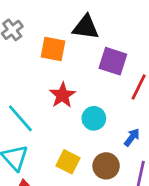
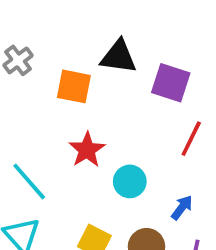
purple square: (113, 61) -> (171, 83), moved

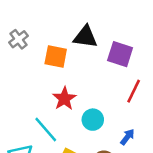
cyan line: (29, 181) -> (46, 130), moved

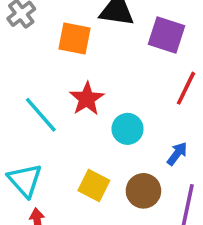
cyan line: (46, 130) -> (41, 115), moved

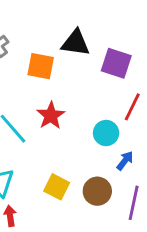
cyan circle: (128, 129) -> (106, 133), moved

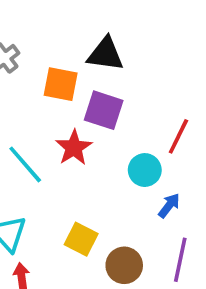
purple square: (116, 63) -> (104, 110), moved
brown circle: (97, 191) -> (124, 265), moved

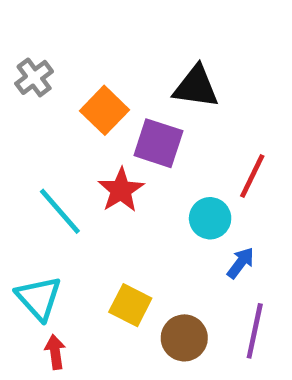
black triangle: (106, 54) -> (196, 87), moved
orange square: (61, 84) -> (104, 110), turned 33

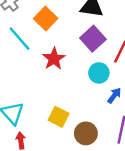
purple square: (158, 143) -> (93, 39), moved, turned 30
cyan line: (60, 211) -> (20, 39), moved

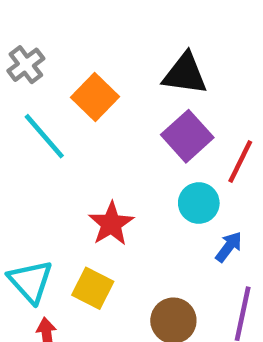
red star: (54, 59) -> (111, 224), moved
yellow square: (59, 117) -> (93, 288), moved

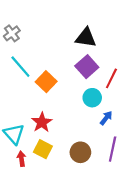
orange square: (95, 97) -> (46, 82), moved
red star: (111, 224) -> (42, 122), moved
yellow square: (93, 288) -> (43, 149), moved

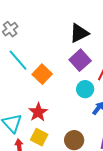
black triangle: (86, 38) -> (79, 33), turned -35

